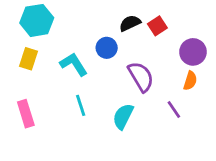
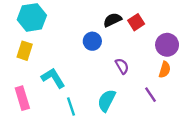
cyan L-shape: (74, 64) -> (53, 78), moved
purple semicircle: (141, 77) -> (122, 66), size x0.6
cyan line: (81, 105) -> (71, 106), moved

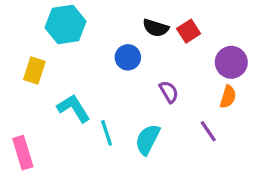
cyan hexagon: (32, 17) -> (65, 25), moved
black semicircle: (112, 20) -> (156, 28), turned -138
pink rectangle: (22, 98) -> (23, 153), moved
cyan line: (71, 106) -> (107, 133), moved

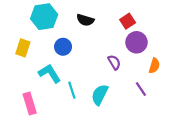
black semicircle: (156, 28) -> (85, 20), moved
blue circle: (128, 57) -> (63, 47), moved
purple circle: (231, 62) -> (136, 42), moved
pink rectangle: (23, 153) -> (30, 104), moved

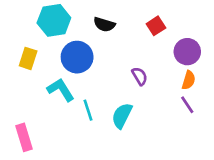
purple circle: (136, 42) -> (187, 52), moved
blue circle: (63, 47) -> (77, 57), size x1.5
purple line: (141, 89) -> (187, 105), moved
pink rectangle: (30, 104) -> (24, 137), moved

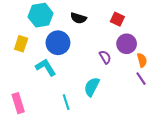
red square: (156, 26) -> (117, 19), turned -32
purple circle: (187, 52) -> (127, 44), moved
orange semicircle: (189, 80) -> (142, 60), turned -32
cyan line: (88, 110) -> (66, 102), moved

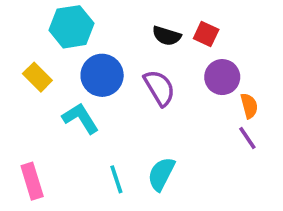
black semicircle: (78, 18) -> (167, 36), moved
yellow rectangle: (21, 44) -> (37, 77), turned -63
purple semicircle: (105, 57) -> (159, 88), moved, size x1.5
cyan semicircle: (92, 87) -> (161, 174), moved

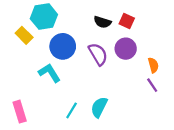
yellow rectangle: (37, 77) -> (24, 35), moved
purple circle: (222, 77) -> (126, 49), moved
cyan line: (116, 179) -> (72, 110), turned 49

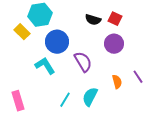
purple semicircle: (98, 54) -> (83, 62), moved
orange semicircle: (153, 65) -> (117, 82), moved

